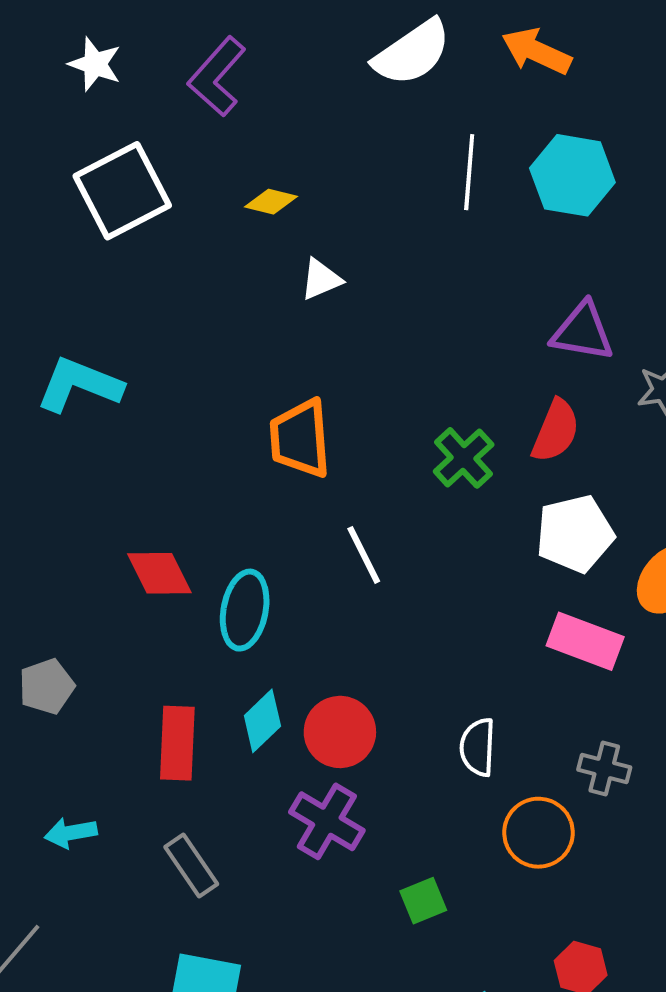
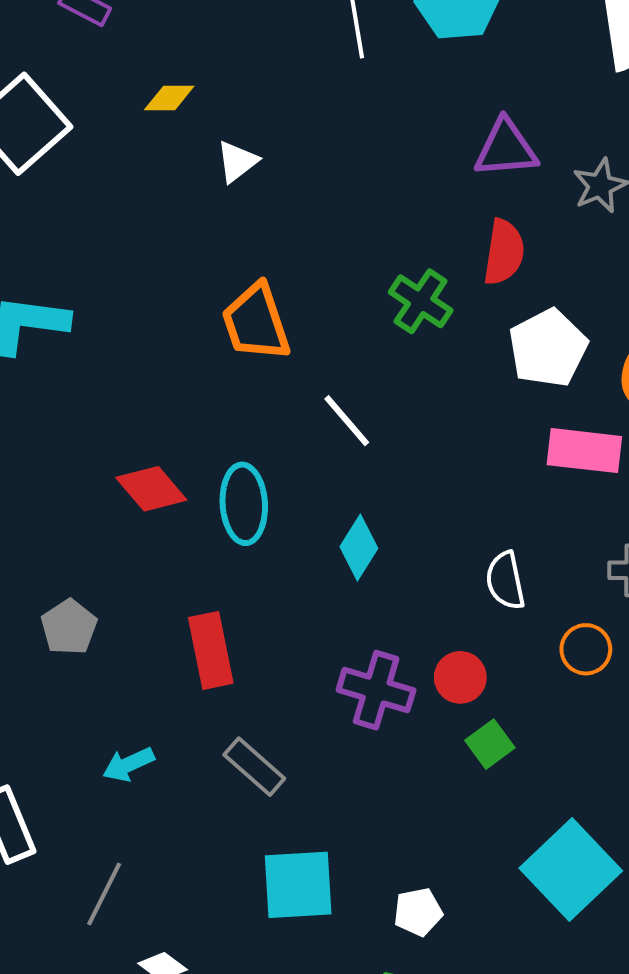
cyan diamond: (262, 721) -> (359, 547), moved
red circle: (340, 732) -> (460, 677), moved, size x0.7
orange circle: (538, 833) -> (586, 649), size x0.7

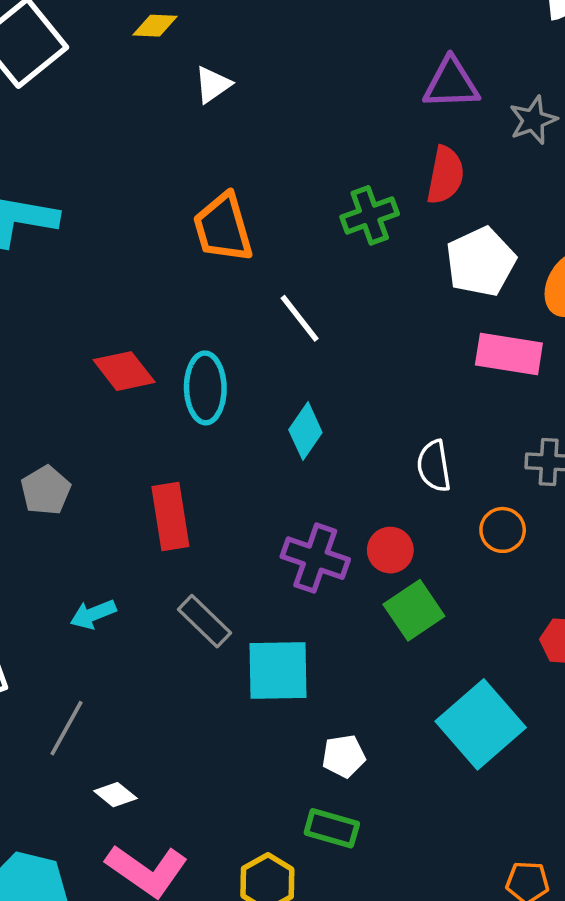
green cross: (421, 301) -> (370, 215), turned 34
green square: (490, 744) -> (414, 610), size x1.4
cyan square: (298, 885) -> (278, 671), moved

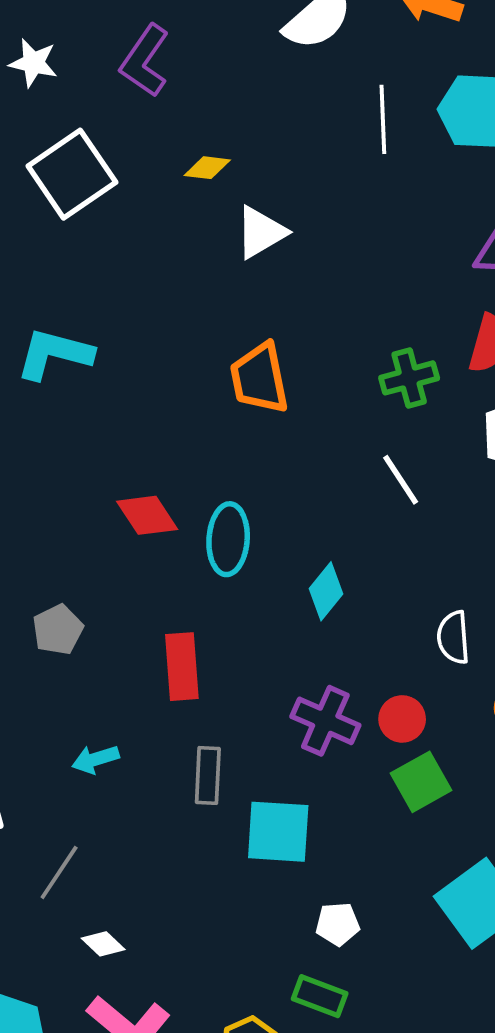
white triangle: (213, 85) -> (261, 232), size x1.4
white line: (300, 318) -> (401, 480), moved
gray rectangle: (204, 621) -> (208, 775), turned 44

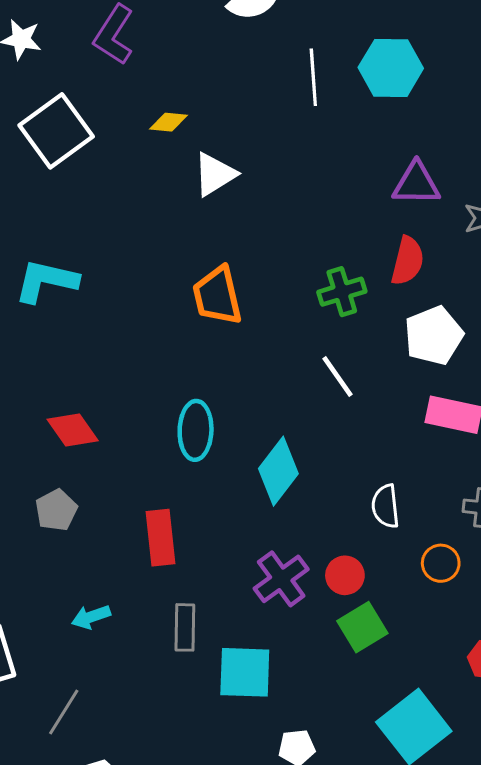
red diamond: (147, 515) -> (73, 430), moved
cyan diamond: (326, 591) -> (278, 471), size x1.4
purple cross: (325, 721) -> (281, 579), turned 32

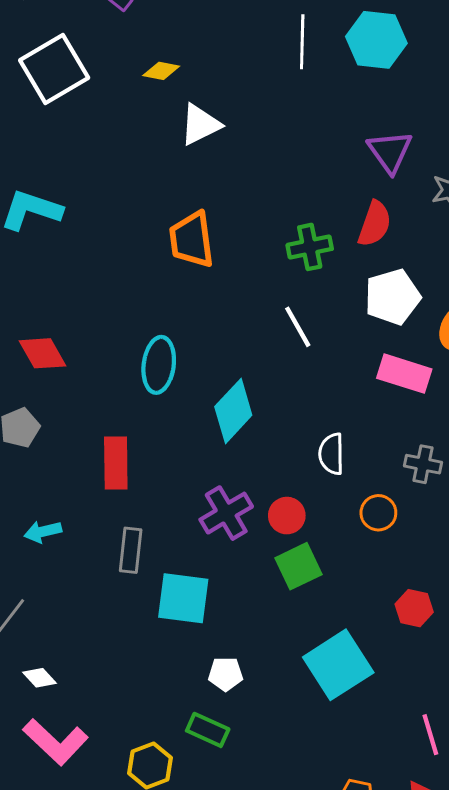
purple triangle: (416, 184) -> (390, 152), turned 48

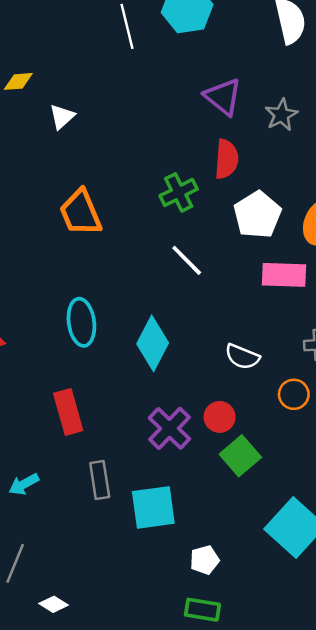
white triangle: (200, 125) -> (62, 117), size x0.7
white semicircle: (331, 454) -> (242, 357), turned -52

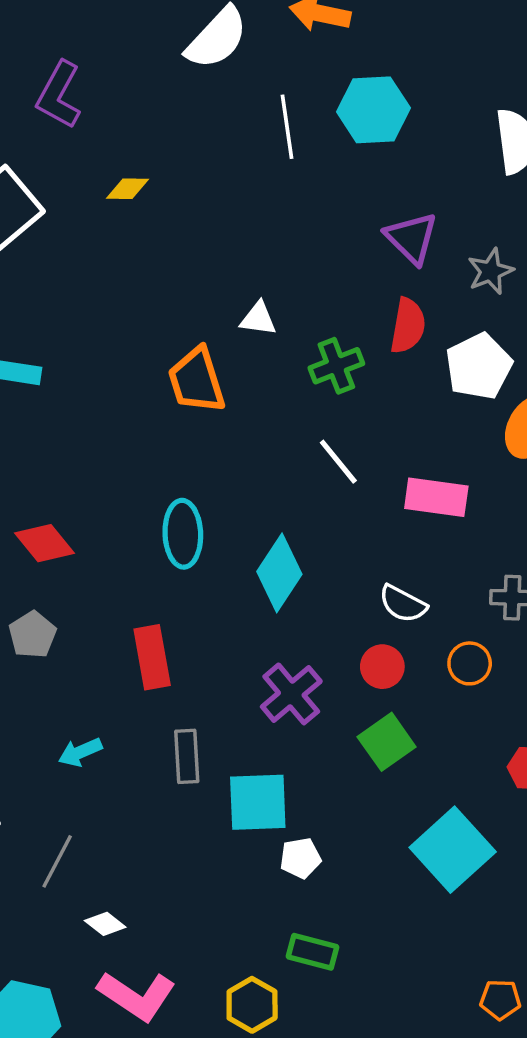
white triangle: (62, 117) -> (258, 319), moved, turned 44
white pentagon: (257, 215) -> (479, 366), moved
pink rectangle: (284, 275) -> (436, 497), moved
red circle: (220, 417) -> (382, 667), moved
white pentagon: (205, 560) -> (300, 858), moved

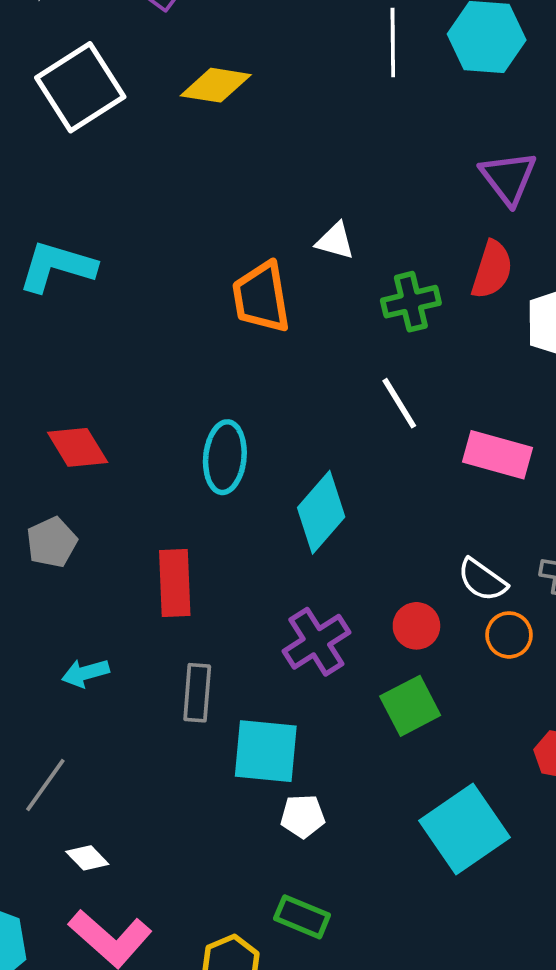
yellow diamond: (128, 189) -> (216, 85), size x1.5
white semicircle: (403, 604) -> (482, 580), moved

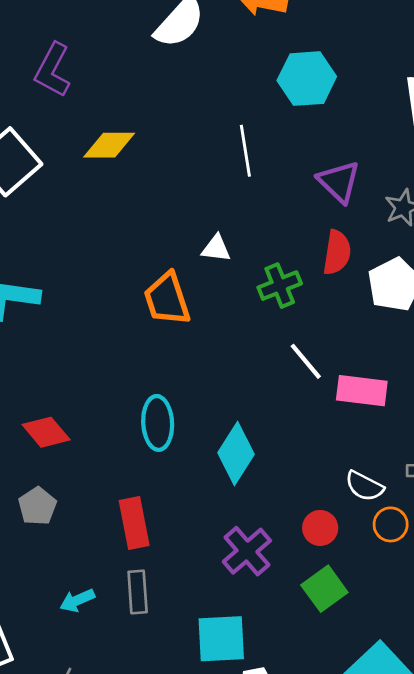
white line: (393, 42) -> (245, 151), moved
white line: (399, 403) -> (306, 361), moved
gray rectangle: (197, 693) -> (138, 592), moved

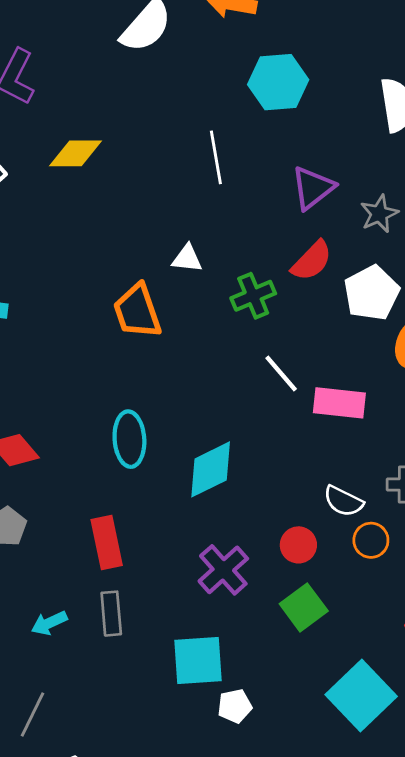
purple triangle: (339, 182) -> (313, 188), turned 39
red semicircle: (337, 252) -> (312, 261), turned 36
cyan diamond: (236, 453) -> (211, 469), turned 32

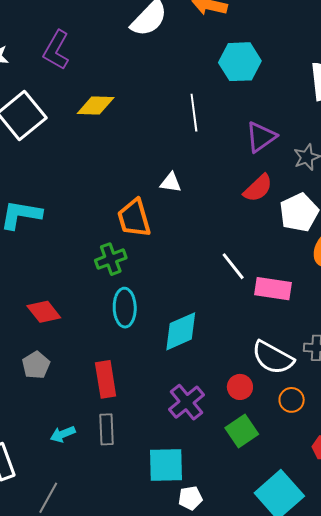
green cross: (253, 296) -> (111, 259), moved
white semicircle: (343, 501) -> (273, 358), size x1.5
orange circle: (371, 540) -> (292, 400), moved

